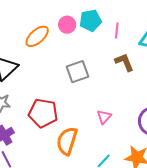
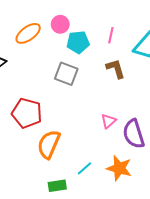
cyan pentagon: (91, 20) -> (78, 42), moved
gray square: (77, 72) -> (66, 74), turned 35
pink triangle: (104, 117) -> (109, 121), moved

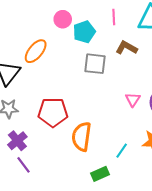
orange ellipse: (28, 33) -> (36, 51), moved
brown L-shape: (116, 69) -> (126, 48), turned -30
gray square: (66, 74) -> (95, 64), moved

